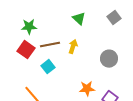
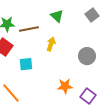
brown line: (50, 45) -> (29, 29), moved
cyan square: (48, 67) -> (26, 64), turned 32

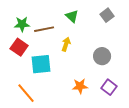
cyan square: (26, 64) -> (41, 64), size x1.5
purple square: (88, 96) -> (109, 87), moved

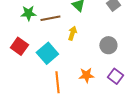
red square: (19, 47) -> (19, 46), moved
cyan square: (41, 64) -> (47, 53), turned -35
orange line: (26, 93) -> (57, 82), moved, turned 35

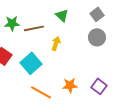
gray circle: (108, 45) -> (97, 37), moved
orange line: (57, 82) -> (41, 92), turned -55

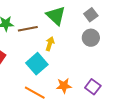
green triangle: (62, 15) -> (56, 16), size x1.5
cyan square: (31, 63) -> (37, 64), moved

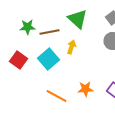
cyan square: (37, 64) -> (48, 59), moved

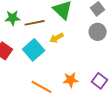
yellow arrow: (72, 47) -> (57, 38), turned -136

